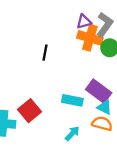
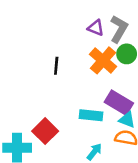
purple triangle: (84, 22) -> (96, 28), turned 42
orange cross: (90, 38) -> (103, 60), moved, turned 30

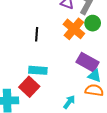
cyan rectangle: (91, 115) -> (38, 70), moved

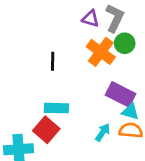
cyan arrow: (69, 102) -> (103, 132), moved

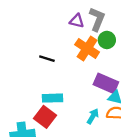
black line: (53, 61) -> (47, 59), turned -70

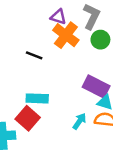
purple triangle: (77, 21) -> (58, 17), moved
orange cross: (87, 48) -> (66, 35), moved

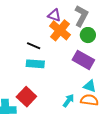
purple rectangle: (96, 86) -> (83, 60), moved
cyan rectangle: (37, 98) -> (35, 64), moved

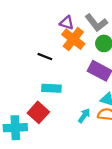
gray L-shape: (81, 16) -> (96, 23), turned 115
cyan rectangle: (35, 64) -> (51, 88), moved

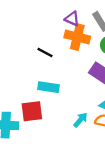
orange cross: (73, 39) -> (77, 37), turned -30
red square: (38, 112) -> (32, 111), turned 35

